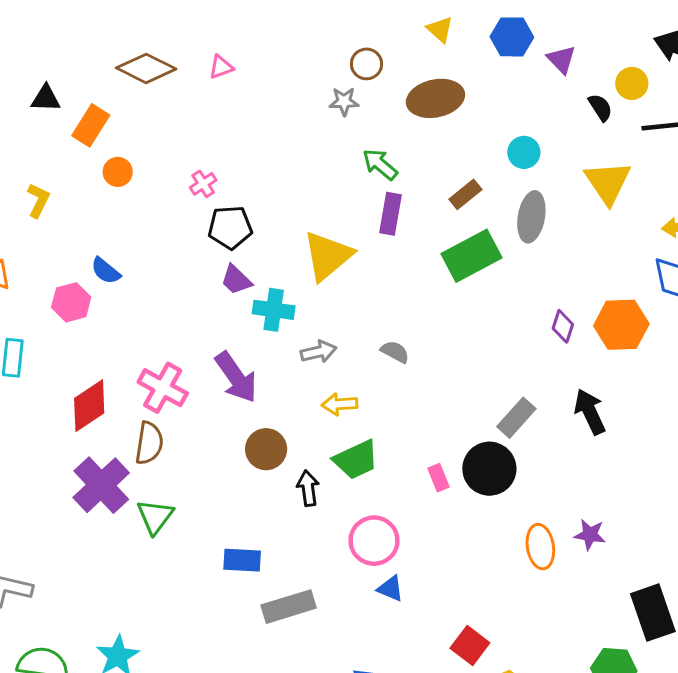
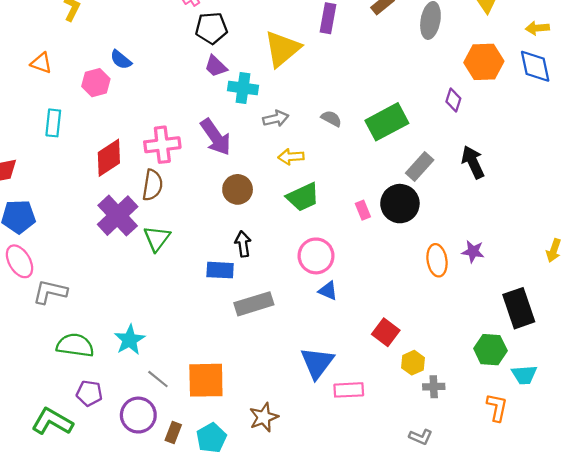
green rectangle: (471, 256) -> (387, 122), moved
orange hexagon: (621, 325) -> (484, 62), moved
pink cross: (163, 388) -> (162, 145), turned -36
black arrow: (308, 488) -> (243, 244), moved

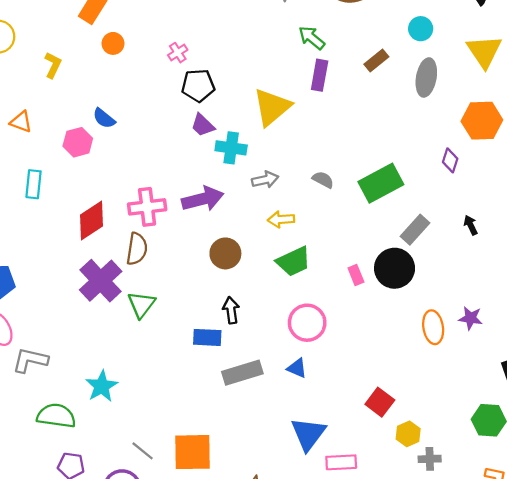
purple arrow: (216, 137) -> (203, 199), turned -69
black arrow: (473, 162) -> (471, 225), size x0.6
blue triangle: (328, 291) -> (297, 368), moved
cyan star: (130, 340) -> (102, 386), moved

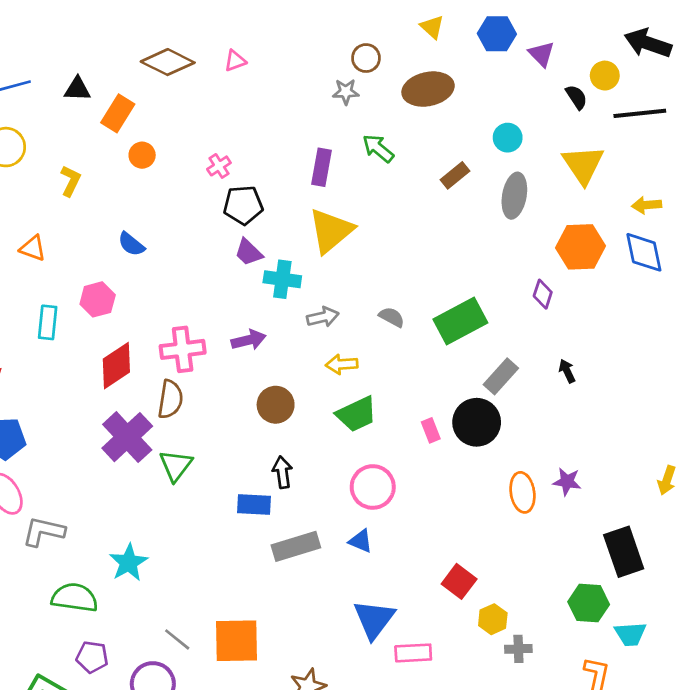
purple rectangle: (320, 75) -> (321, 167), moved
pink hexagon: (78, 142) -> (98, 299), moved
purple arrow: (203, 199) -> (249, 340), size x0.7

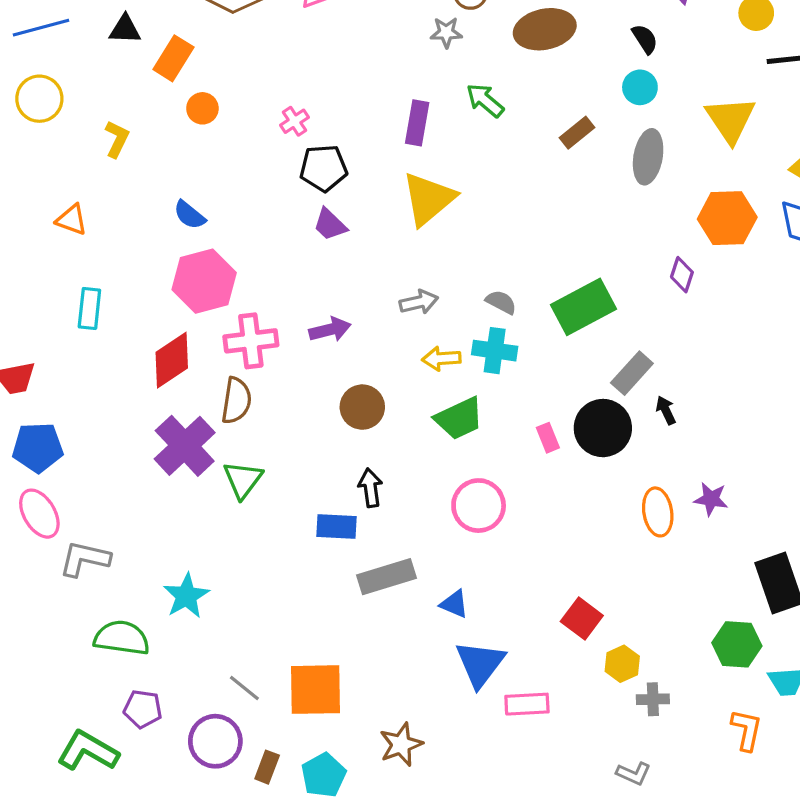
black semicircle: (576, 97) -> (645, 39), moved
cyan cross: (282, 279) -> (495, 351), moved
pink hexagon: (98, 299) -> (204, 281), moved, size x1.5
black arrow: (567, 371) -> (666, 410), moved
blue triangle: (361, 541) -> (454, 604), moved

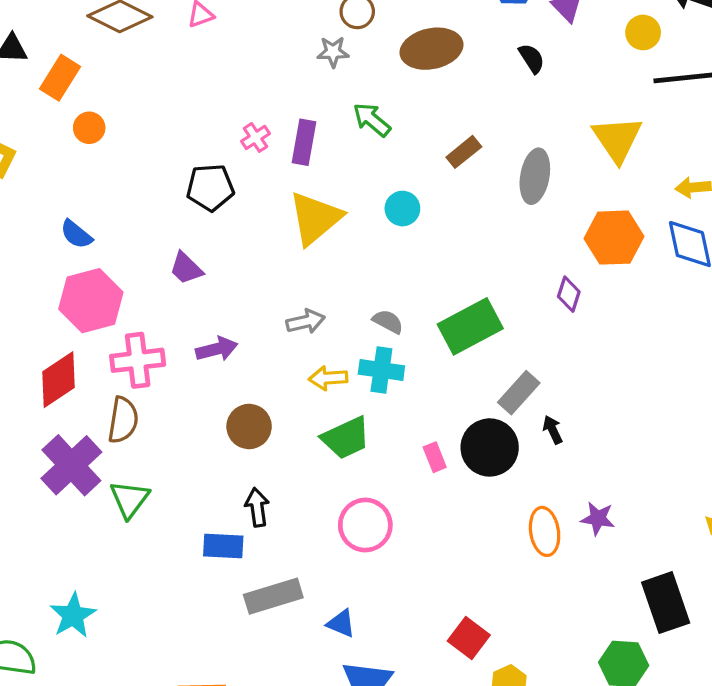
cyan circle: (640, 87) -> (402, 209), moved
pink cross: (294, 121) -> (255, 137), moved
purple trapezoid: (330, 225) -> (186, 268), moved

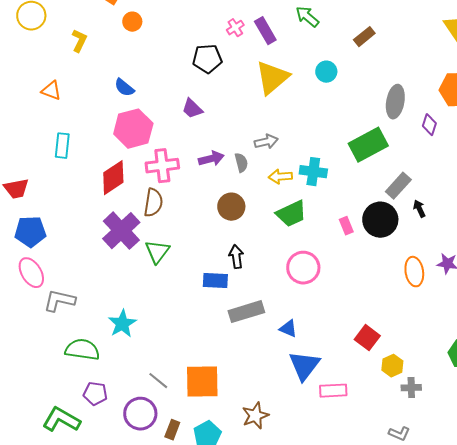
purple rectangle: (304, 142) -> (265, 31), turned -40
gray ellipse: (535, 176) -> (395, 102), moved
gray semicircle: (388, 322) -> (241, 163), moved, turned 48

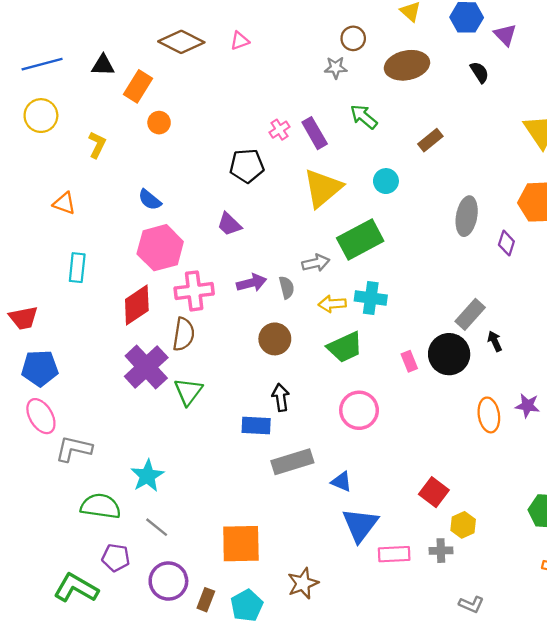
green rectangle: (368, 145) -> (360, 240), moved
gray line: (158, 381) -> (157, 527), moved
gray cross: (411, 388) -> (441, 551), moved

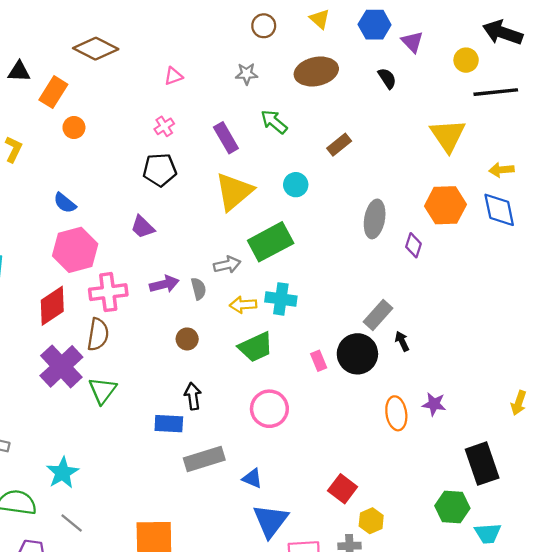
brown circle: (353, 38) -> (264, 26), moved
pink triangle: (240, 41) -> (173, 76), moved
pink cross: (280, 130) -> (164, 126), moved
brown circle: (275, 339) -> (187, 339), size x0.7

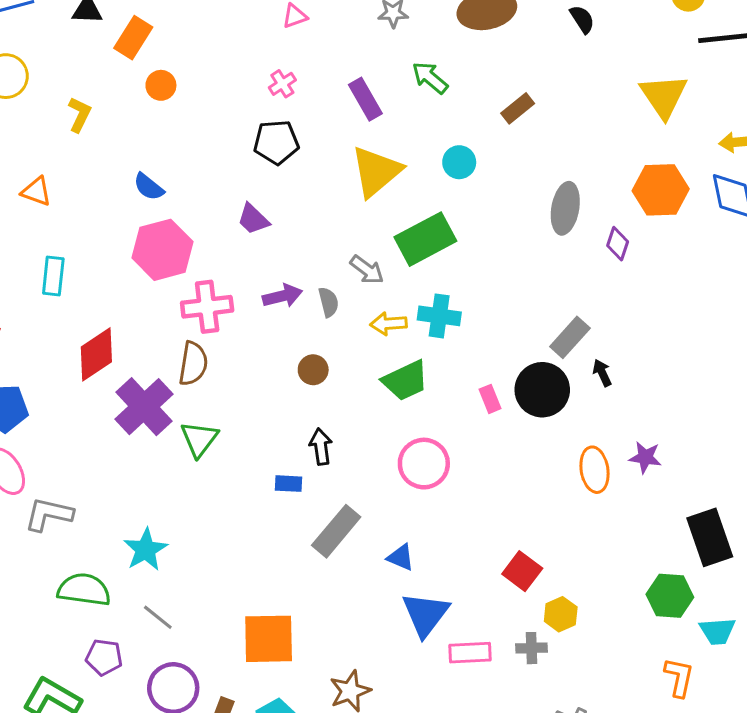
gray arrow: (227, 265) -> (367, 270), turned 50
red diamond: (52, 306) -> (96, 354), moved
blue rectangle: (169, 424) -> (289, 484), size x0.7
gray rectangle: (204, 459) -> (336, 531), turned -33

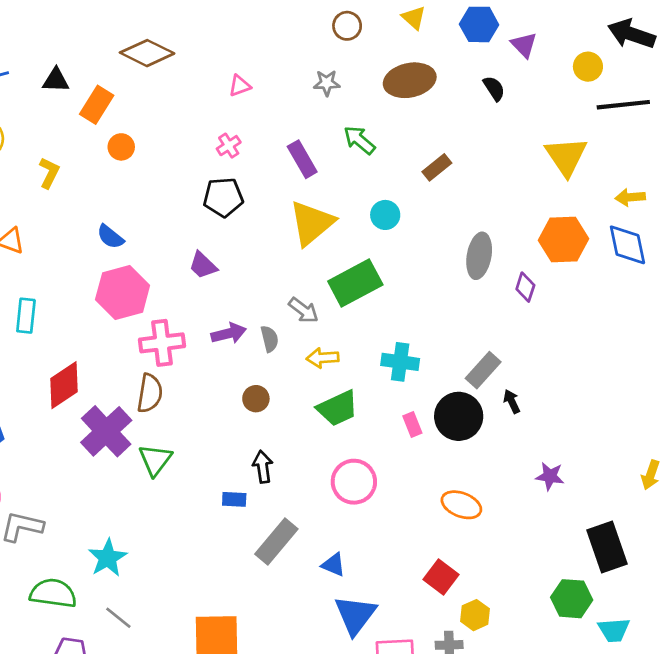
cyan cross: (439, 316) -> (400, 362), moved
orange ellipse: (595, 470) -> (461, 505), moved, turned -60

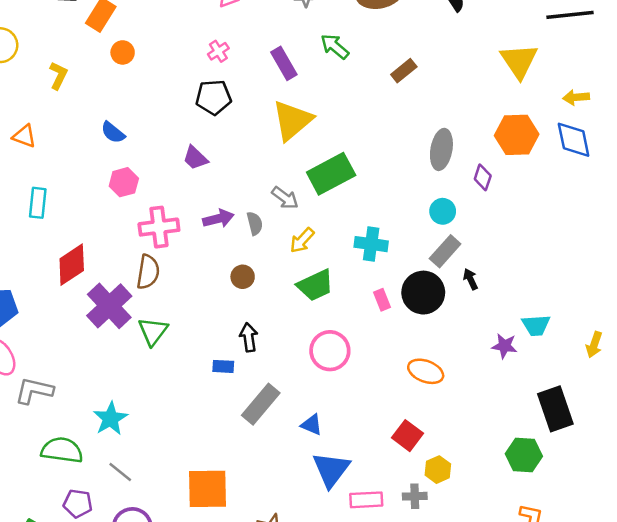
cyan circle: (385, 215) -> (443, 211), moved
pink hexagon: (123, 293) -> (124, 182), size x0.6
yellow arrow: (323, 358) -> (302, 240), turned -44
cyan trapezoid: (614, 630) -> (536, 325), moved

